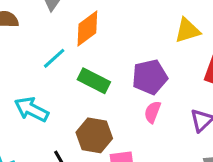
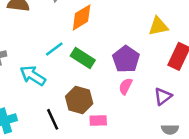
cyan line: (54, 58) -> (54, 49), moved
purple pentagon: (150, 77) -> (126, 59), turned -30

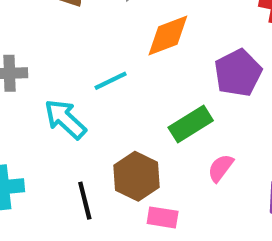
green rectangle: (83, 58) -> (191, 124), moved, turned -75
purple pentagon: (126, 59) -> (238, 73), moved

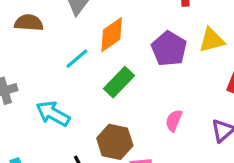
cyan line: (111, 81) -> (77, 59), moved
green rectangle: (191, 124) -> (119, 82), moved

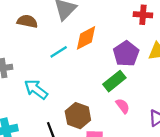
green rectangle: (119, 82) -> (114, 81), moved
pink semicircle: (174, 121) -> (123, 106), turned 112

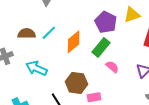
brown semicircle: (27, 21) -> (27, 33), moved
orange diamond: (86, 38) -> (74, 42), moved

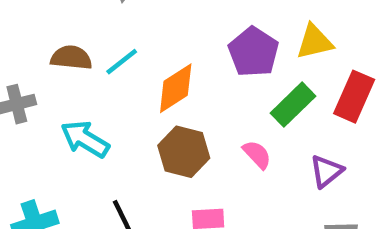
green rectangle: (101, 47) -> (293, 105), moved
brown hexagon: (76, 83) -> (184, 152), moved

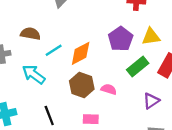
cyan line: (122, 62) -> (54, 50), moved
pink semicircle: (257, 155) -> (109, 89), moved, turned -35

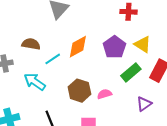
yellow triangle: (151, 37) -> (143, 44), turned 42
orange diamond: (81, 53) -> (78, 47), moved
pink semicircle: (109, 89) -> (104, 94), turned -32

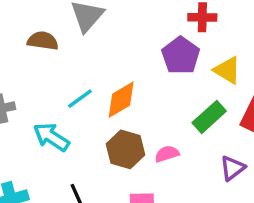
brown semicircle: (31, 44) -> (43, 41), moved
orange diamond: (78, 47) -> (121, 100), moved
purple pentagon: (114, 47) -> (181, 56), moved

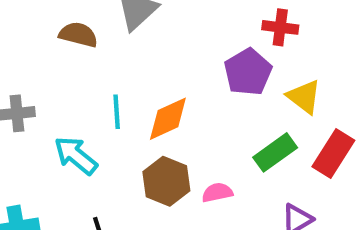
cyan line: (80, 99) -> (117, 112), turned -64

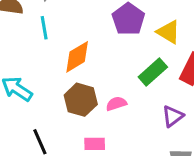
cyan line: (117, 112) -> (44, 28), moved

